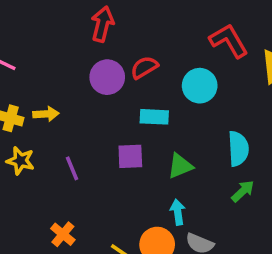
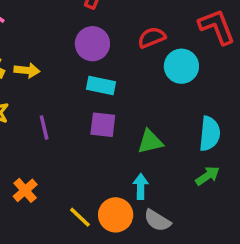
red semicircle: (144, 67) -> (152, 37), moved
cyan rectangle: (154, 117) -> (101, 86), moved

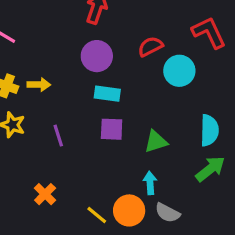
green arrow: (208, 176) -> (210, 169), size x1.4

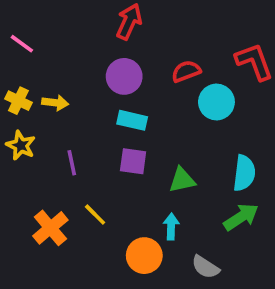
orange cross: (45, 194) -> (50, 228), size x1.4
gray semicircle: (167, 213) -> (205, 267), moved
yellow line: (97, 215) -> (95, 215), moved

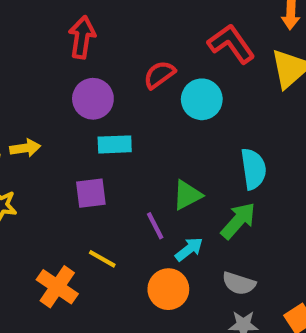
purple square: (133, 161) -> (91, 193), moved
purple line: (72, 163) -> (155, 226), moved
green arrow: (241, 217) -> (238, 221), moved
cyan arrow: (171, 226) -> (189, 249), turned 65

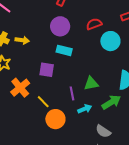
orange cross: (57, 287) -> (20, 88), moved
orange circle: (168, 289) -> (55, 119), moved

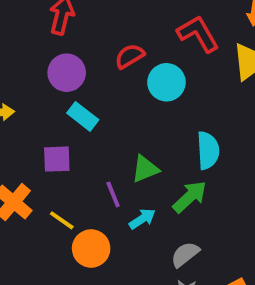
cyan rectangle: (64, 50) -> (83, 116), turned 35
gray semicircle: (103, 131) -> (185, 254), turned 119

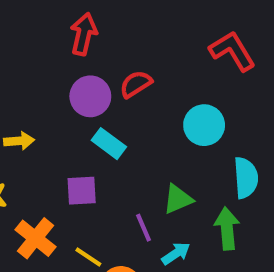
red semicircle: (130, 56) -> (136, 84), moved
cyan circle: (166, 82) -> (204, 125), moved
green arrow: (190, 197) -> (227, 228), turned -51

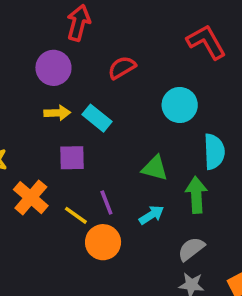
purple circle: (90, 96) -> (53, 68), moved
yellow arrow: (19, 141) -> (57, 113), moved
green triangle: (178, 199) -> (155, 168), turned 36
purple line: (144, 228) -> (106, 203), moved

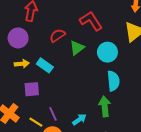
red L-shape: (206, 42) -> (91, 21), moved
cyan circle: (180, 105) -> (107, 52), moved
green triangle: (155, 168) -> (77, 48), moved, turned -49

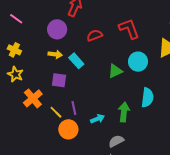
green triangle: (77, 48) -> (115, 71), moved
cyan semicircle: (113, 81) -> (147, 97), moved

